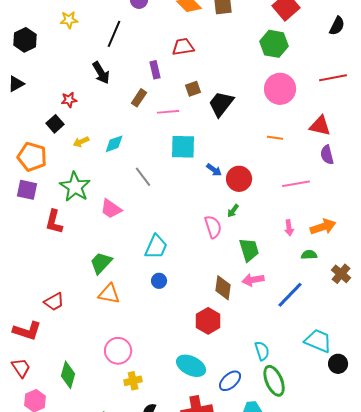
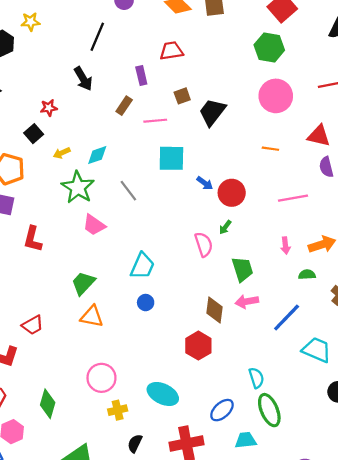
yellow star: (69, 20) -> (30, 22), moved
green star: (75, 187) -> (78, 187), moved
cyan trapezoid: (318, 341) -> (317, 350), moved
cyan ellipse: (191, 366) -> (163, 394), moved

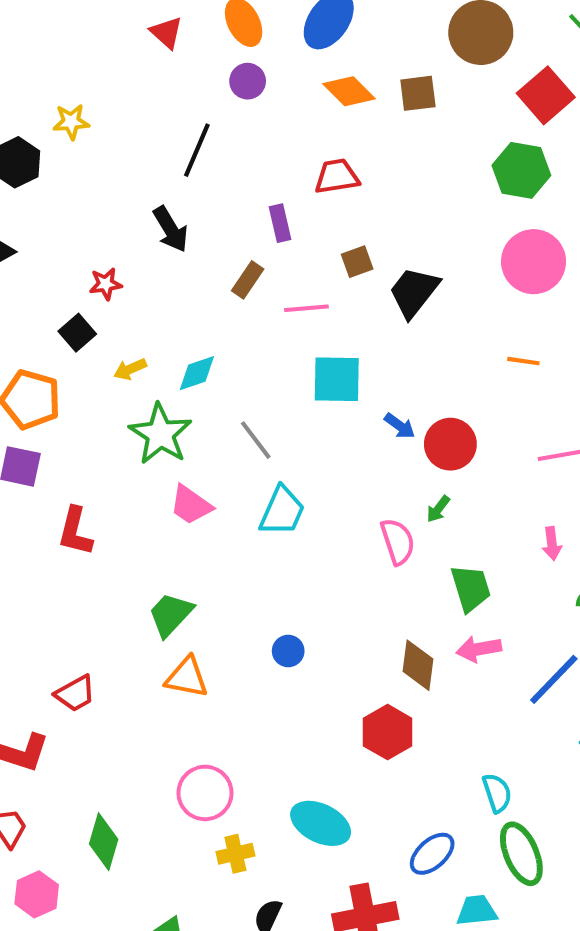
cyan trapezoid: (142, 266) -> (282, 511), moved

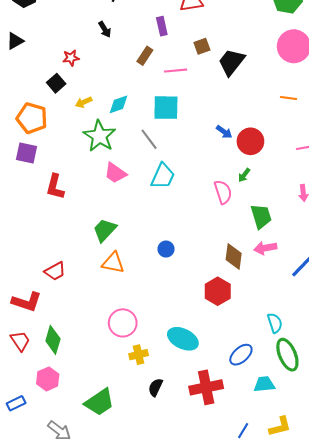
black arrow: (171, 229) -> (105, 29), size x0.7
cyan square: (337, 379) -> (166, 108), moved
green diamond: (104, 842) -> (53, 340), moved
pink hexagon: (37, 894) -> (48, 379), moved

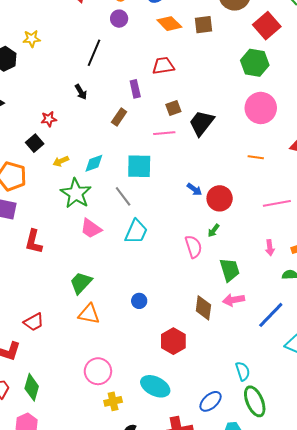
pink line: (175, 71) -> (164, 133), moved
red hexagon: (218, 291) -> (173, 341), moved

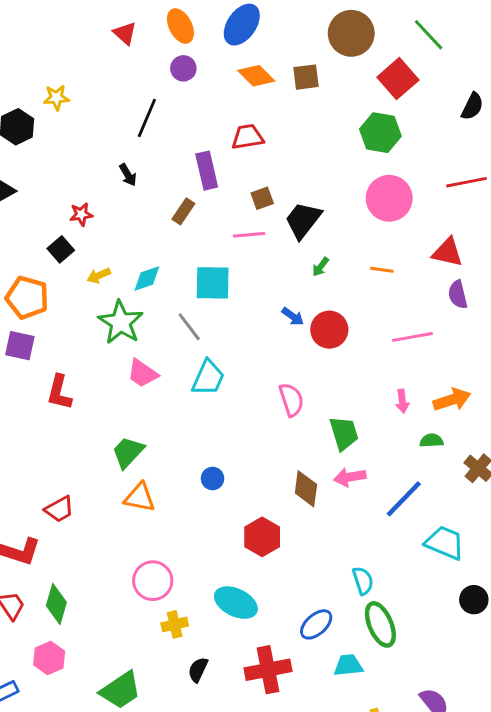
purple rectangle: (135, 89) -> (207, 171), size x1.4
green arrow: (214, 231) -> (321, 267), moved

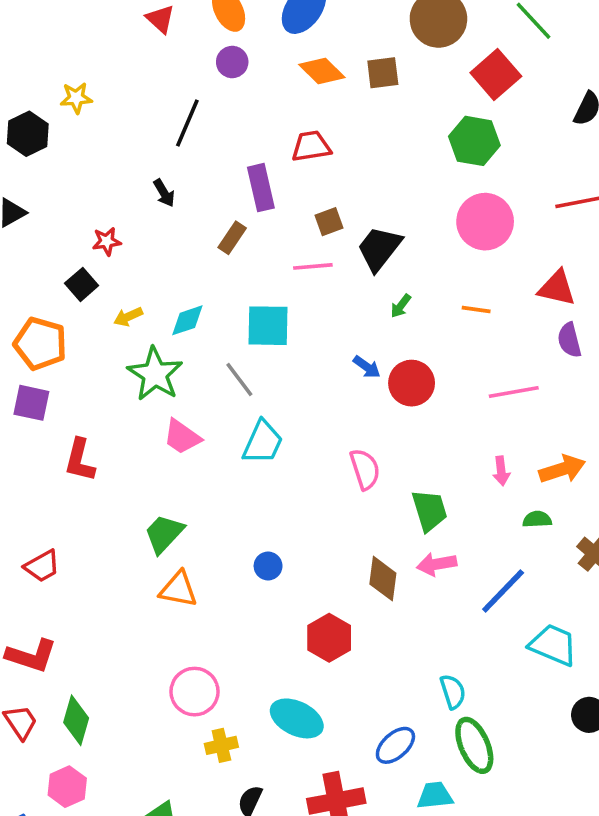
red trapezoid: (59, 509) -> (42, 566), moved

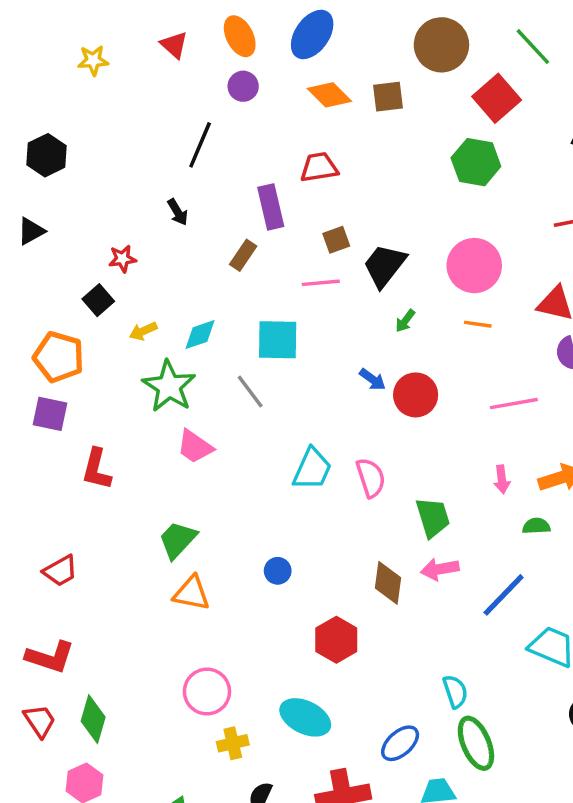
yellow star: (76, 98) -> (93, 60), moved
pink circle: (485, 222) -> (474, 266), moved
cyan trapezoid: (263, 442) -> (312, 469), moved

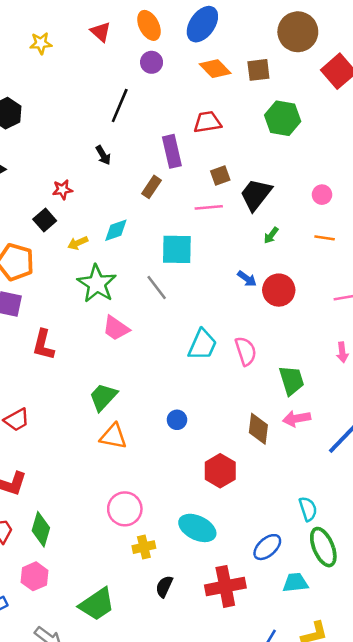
green hexagon: (476, 162) -> (283, 118), moved
pink circle: (474, 266) -> (322, 195), size x0.5
cyan diamond: (200, 335) -> (116, 230), moved

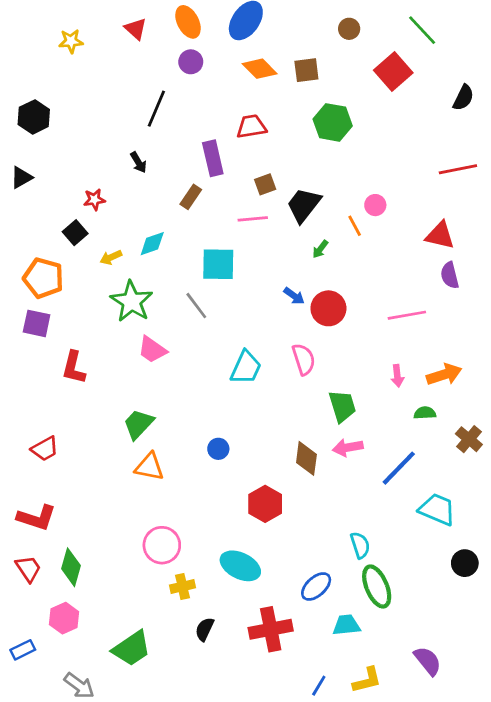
brown circle: (298, 32) -> (349, 29), size x0.5
orange line: (325, 238) -> (355, 226), moved, turned 54
pink semicircle: (246, 351) -> (304, 359), moved

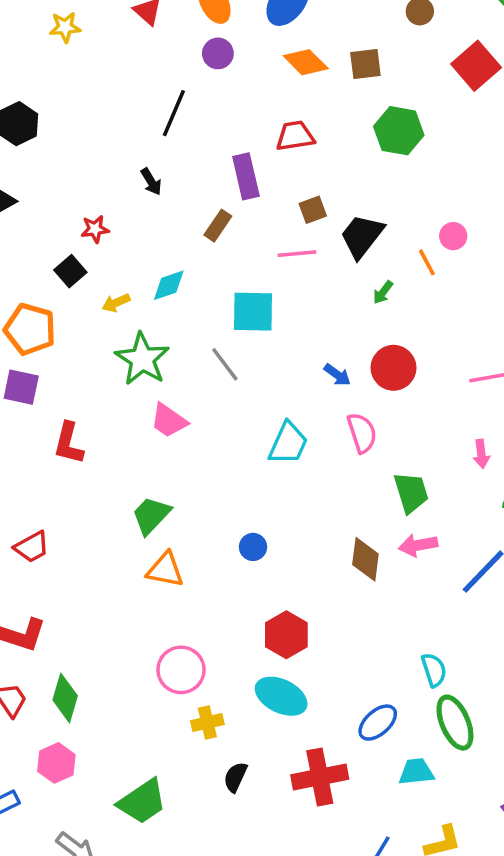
blue arrow: (294, 296) -> (337, 375), moved
red hexagon: (265, 504) -> (286, 635), moved

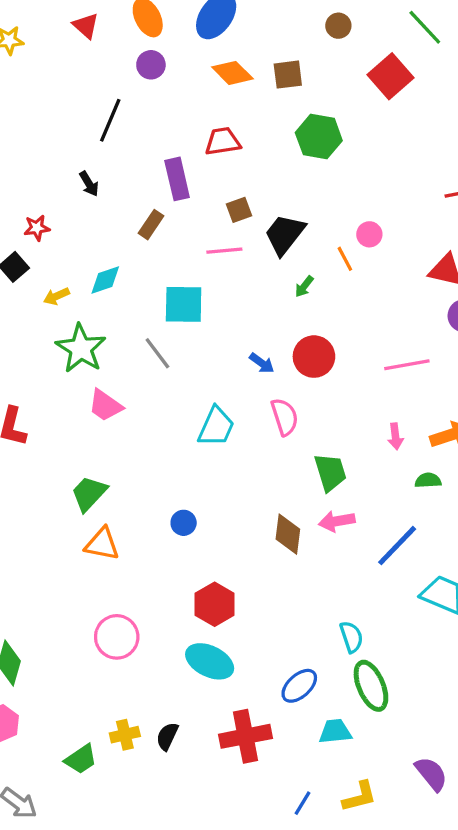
yellow cross: (207, 723) -> (125, 735), moved
green trapezoid: (142, 802) -> (81, 759), size x0.7

